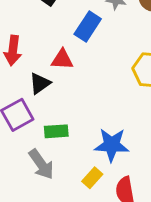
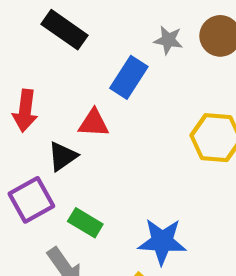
green rectangle: (56, 131) -> (85, 223), turned 35

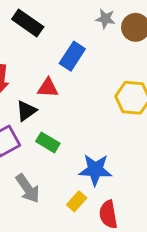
gray star: (168, 40) -> (105, 19), moved
green rectangle: (85, 223) -> (48, 142), moved

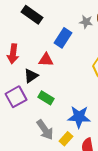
gray star: (105, 19) -> (86, 22), moved
gray arrow: (28, 188) -> (45, 130), moved

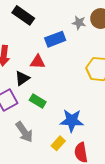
blue rectangle: (63, 38) -> (55, 39), turned 36
gray arrow: (45, 130) -> (24, 132), moved

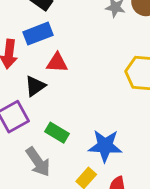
blue rectangle: (55, 39) -> (38, 34), moved
green rectangle: (38, 101) -> (57, 133), moved

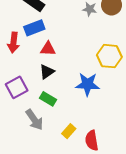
black triangle: (35, 86) -> (47, 72), moved
blue star: (105, 146) -> (88, 84), moved

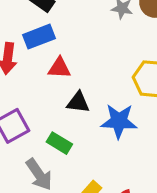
black triangle: (47, 72) -> (78, 102), moved, turned 42

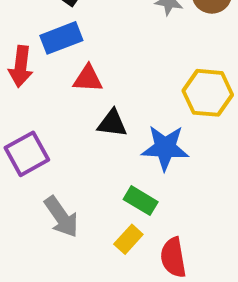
green rectangle: (59, 143) -> (141, 201), moved

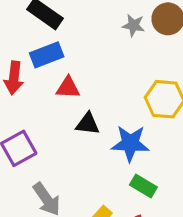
green rectangle: (141, 201) -> (143, 186), moved

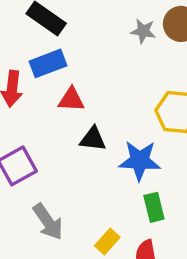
green rectangle: (143, 186) -> (154, 207), turned 45

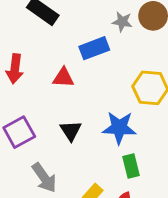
blue rectangle: (48, 63) -> (94, 48), moved
black triangle: (93, 139) -> (71, 131), moved, turned 50

